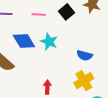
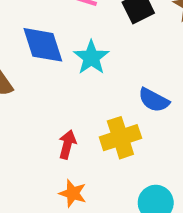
yellow cross: (84, 81) -> (120, 138), moved

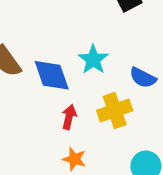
blue diamond: (43, 45) -> (52, 75), moved
cyan star: (91, 57) -> (93, 60), moved

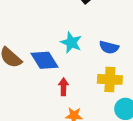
yellow cross: (115, 110) -> (110, 79), moved, turned 35

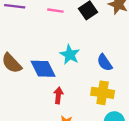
blue semicircle: (109, 47) -> (105, 63), turned 36

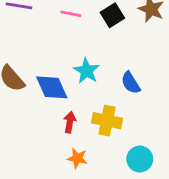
yellow cross: (103, 93) -> (107, 121), moved

